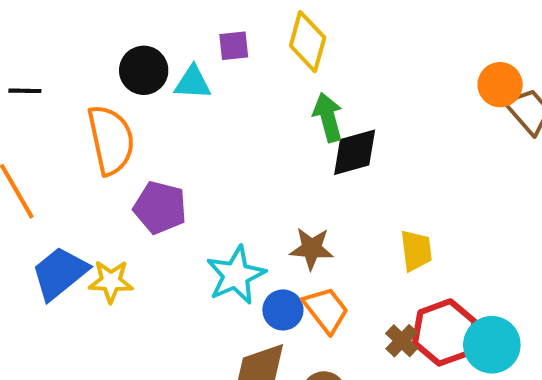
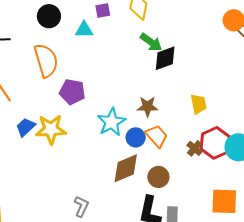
black circle: (144, 70) -> (49, 16), moved
green arrow: (328, 117) -> (151, 42), turned 145
blue trapezoid: (60, 273) -> (26, 127), size x0.7
yellow star: (111, 281) -> (51, 129), size x1.4

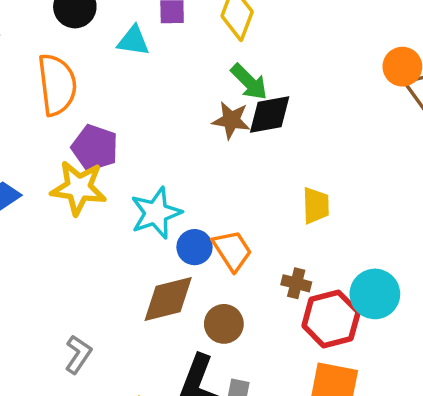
brown star: (147, 107) -> (231, 120), moved
yellow star: (51, 129) -> (79, 188), moved
red hexagon: (215, 143) -> (331, 319), moved
brown cross: (195, 148) -> (296, 283), turned -35

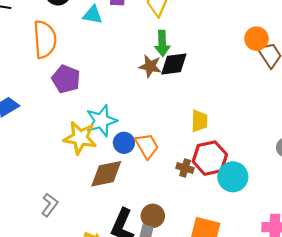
green arrow: (249, 82) -> (162, 43), turned 40
yellow star: (79, 188) -> (80, 138), moved
red hexagon: (331, 319) -> (210, 158), moved
brown circle: (224, 324) -> (153, 216), moved

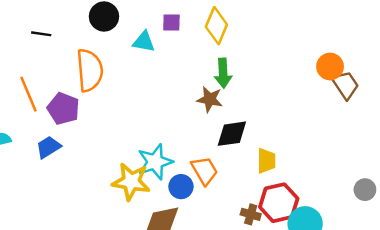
black diamond: (174, 64) -> (232, 134), moved
purple pentagon: (66, 79) -> (63, 109), moved
orange trapezoid: (147, 146) -> (204, 171), moved

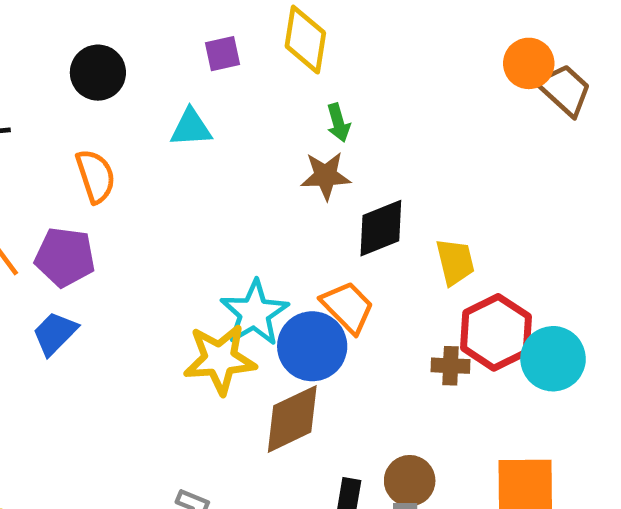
cyan triangle: (144, 42) -> (191, 128), moved
orange semicircle: (90, 70) -> (96, 176), size x0.7
green arrow: (223, 73) -> (338, 123), size x0.7
blue circle: (181, 187) -> (312, 346), size x1.5

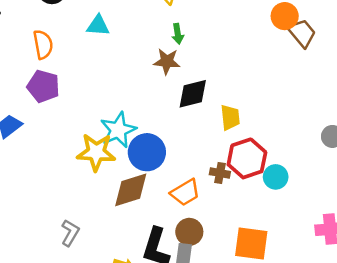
purple pentagon: (65, 257) -> (43, 86), moved
orange trapezoid: (348, 307) -> (185, 192), moved, turned 96
cyan circle: (553, 359) -> (276, 177), size x0.7

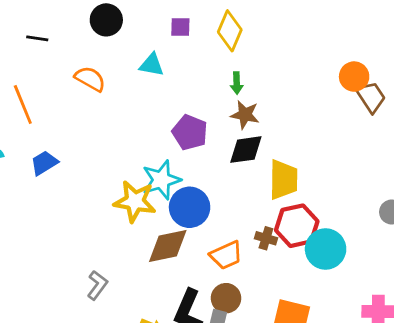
orange semicircle: (43, 44) -> (90, 79), turned -56
brown star: (167, 61) -> (245, 115), moved
purple pentagon: (43, 86) -> (190, 132), moved
yellow trapezoid: (230, 117) -> (283, 180), size x1.4
cyan circle: (276, 177) -> (326, 249), size x1.5

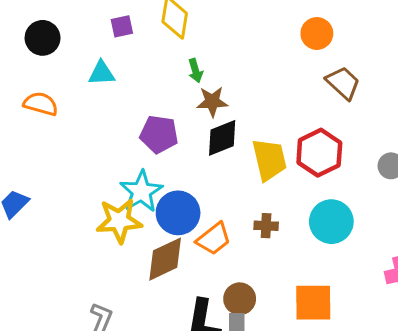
brown trapezoid: (371, 97) -> (343, 83), moved
red hexagon: (297, 226) -> (319, 153), moved
orange trapezoid: (226, 255) -> (214, 239), moved

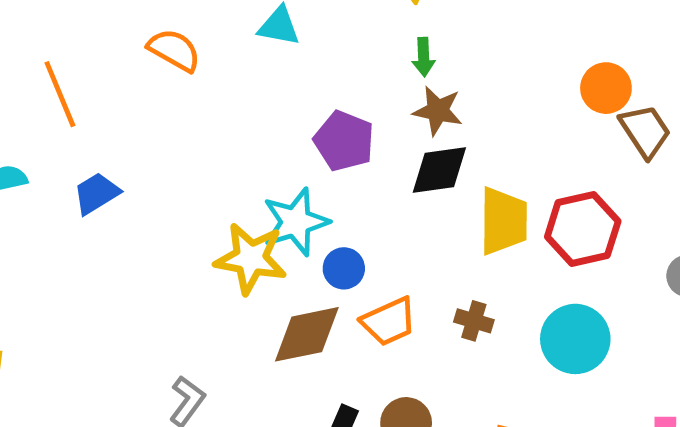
orange circle: (317, 33) -> (606, 88), moved
blue circle: (178, 213) -> (344, 268), size x0.6

